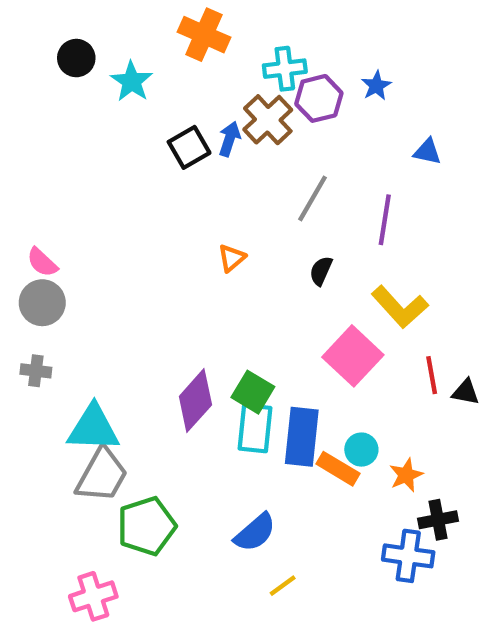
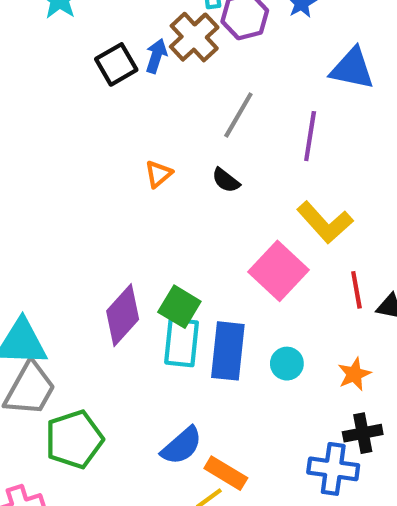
blue triangle: (427, 152) -> (352, 69), size x1.6
black semicircle: (321, 271) -> (226, 180), moved, turned -76
orange rectangle: (338, 469) -> (226, 473), moved
orange star: (406, 475) -> (354, 374), moved

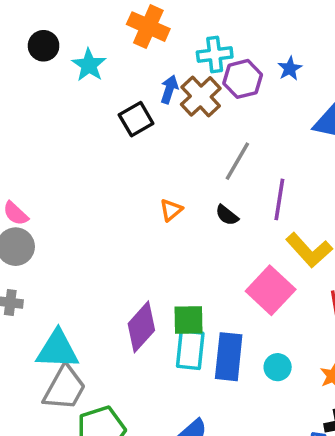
blue arrow: (156, 56) -> (169, 89), moved
purple line: (310, 136) -> (279, 199), moved
green square: (179, 307) -> (188, 320), turned -32

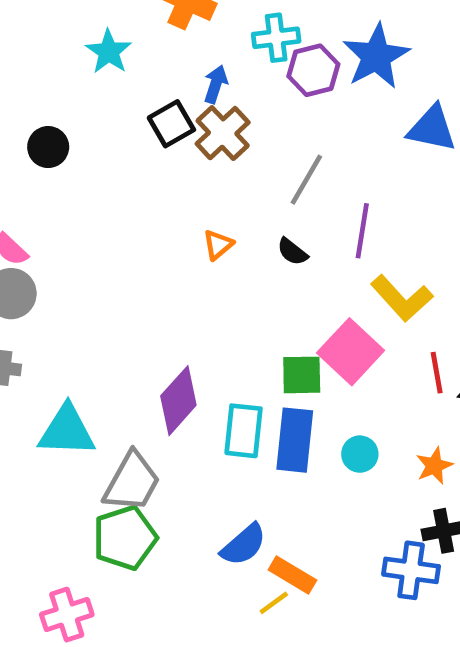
black circle: (44, 46) -> (48, 147), moved
blue star: (290, 68) -> (376, 56), size x2.0
brown cross: (201, 96) -> (223, 133), moved
green square: (188, 320) -> (302, 375), moved
gray trapezoid: (64, 388) -> (132, 482), moved

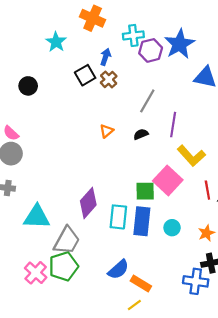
brown cross: (223, 133) -> (109, 79), size x0.7
black semicircle: (292, 252) -> (141, 134), turned 120
yellow line: (274, 603) -> (134, 305), moved
pink cross: (67, 615) -> (36, 273), moved, turned -30

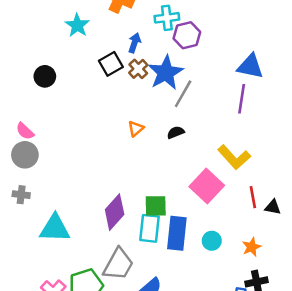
blue star: (180, 44) -> (166, 73), moved
purple line: (173, 125) -> (242, 99), moved
green square: (145, 191) -> (156, 206), moved
gray trapezoid: (67, 241) -> (118, 264), moved

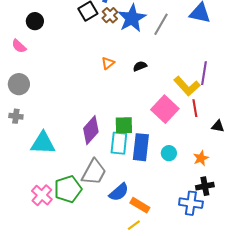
gray line: (183, 94) -> (161, 24), moved
purple line: (242, 99) -> (204, 73), moved
pink semicircle: (25, 131) -> (19, 46), moved
red line: (253, 197) -> (195, 108), moved

